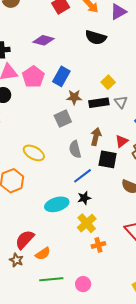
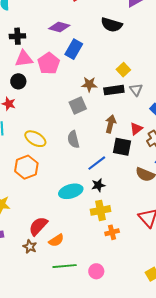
blue rectangle: (61, 76) -> (74, 49), moved
gray semicircle: (75, 149) -> (73, 139), moved
yellow ellipse: (34, 153) -> (35, 139), moved
yellow cross: (87, 223) -> (101, 210), turned 30

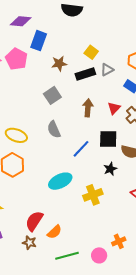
brown star: (89, 84) -> (59, 64), moved
gray triangle: (136, 90) -> (107, 70), turned 48
black square: (122, 147) -> (108, 139), moved
black star: (98, 185) -> (110, 169), moved
orange cross: (112, 232) -> (119, 241), moved

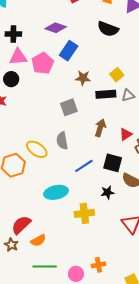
yellow ellipse: (16, 135) -> (37, 149), moved

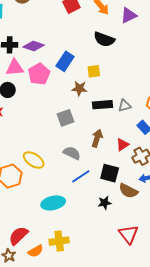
purple diamond: (56, 28) -> (34, 46), moved
yellow square: (117, 75) -> (94, 71), moved, turned 32
gray semicircle: (62, 141) -> (72, 153), moved, turned 126
yellow cross: (84, 213) -> (59, 241), moved

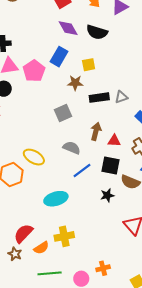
purple diamond: (34, 46) -> (68, 28), moved, turned 45
red triangle: (122, 145) -> (114, 141), moved, turned 40

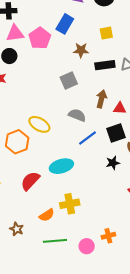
yellow square: (89, 65) -> (106, 33), moved
black square: (110, 166) -> (116, 133), turned -30
red semicircle: (23, 233) -> (30, 181), moved
brown star: (15, 254) -> (17, 229), moved

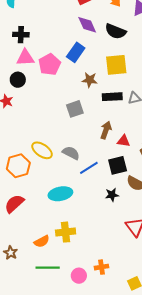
yellow square: (106, 33) -> (116, 65), size x1.6
gray semicircle: (77, 115) -> (71, 153), moved
red semicircle: (30, 181) -> (14, 204), moved

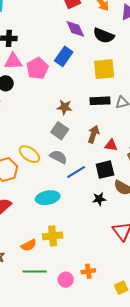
brown star: (90, 80) -> (65, 107), moved
gray square: (75, 109) -> (60, 131), moved, turned -36

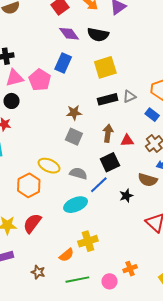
gray semicircle: (58, 157) -> (78, 173), moved
black square: (105, 170) -> (110, 162), moved
blue line: (76, 172) -> (99, 185), moved

